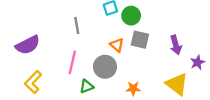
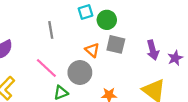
pink line: (72, 62) -> (46, 68), turned -60
purple star: (197, 62) -> (175, 58), moved

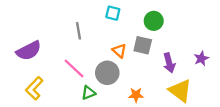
cyan square: (86, 12) -> (113, 13), turned 32
green circle: (107, 20) -> (154, 21), moved
purple arrow: (153, 50) -> (169, 63), moved

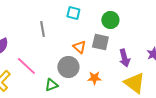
pink line: (74, 68) -> (26, 66), moved
orange star: (136, 95) -> (94, 78), moved

